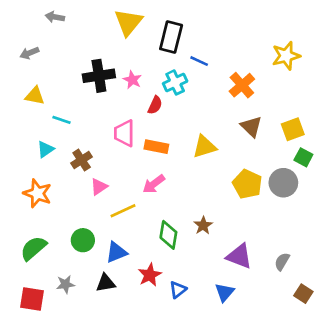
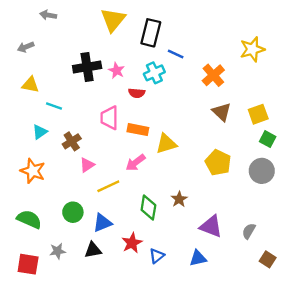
red semicircle: (155, 105) -> (137, 93), turned 70
yellow triangle: (205, 147) -> (166, 144), moved
gray circle: (283, 183) -> (262, 171), moved
green semicircle: (33, 248) -> (29, 219), turned 65
blue triangle: (225, 292) -> (198, 258), turned 36

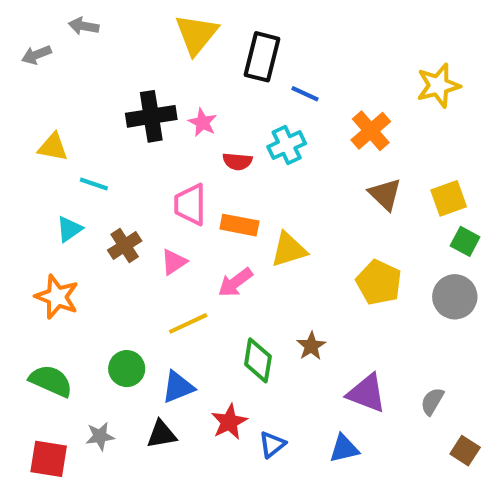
gray arrow: (26, 47) -> (36, 55), moved
cyan cross: (154, 73) -> (287, 145), moved
pink triangle: (87, 165) -> (174, 262), moved

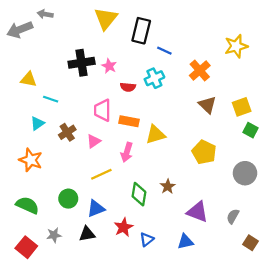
gray arrow: (36, 55) -> (20, 30), size x1.6
pink arrow: (235, 282) -> (127, 152), turned -36
gray circle: (455, 297) -> (245, 173), moved
red square: (49, 459) -> (26, 247), turned 30

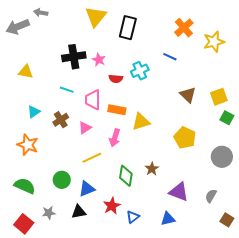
blue line: (164, 51) -> (170, 57), moved
orange cross: (200, 70) -> (184, 28), moved
cyan line: (51, 99) -> (67, 90), moved

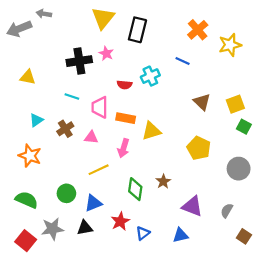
pink star: (99, 60) -> (106, 53), moved
pink triangle: (85, 128) -> (91, 137), turned 40
gray star: (49, 213) -> (52, 229), size x1.5

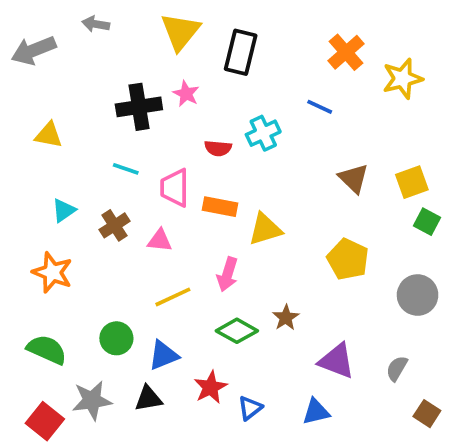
gray arrow: (44, 14) -> (96, 24), moved
pink arrow: (123, 148) -> (227, 274), moved
green diamond: (135, 189) -> (237, 331), turned -70

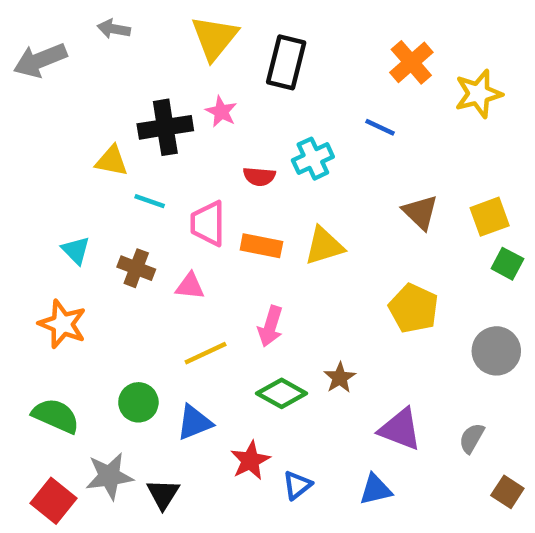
yellow triangle: (49, 135) -> (112, 161), moved
cyan triangle: (64, 210) -> (76, 250), turned -40
brown cross: (115, 225) -> (136, 268), turned -36
yellow triangle: (265, 229) -> (324, 246), moved
black triangle: (148, 399) -> (163, 494), moved, turned -48

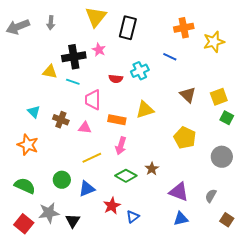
gray arrow: (114, 29) -> (51, 23), moved, turned -96
orange cross: (411, 62) -> (184, 28), turned 30
cyan line: (150, 201) -> (73, 82), moved
orange rectangle: (261, 246) -> (117, 120), moved
blue triangle: (376, 490) -> (181, 219), moved

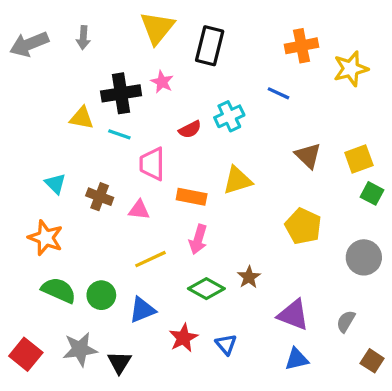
red semicircle: (116, 79) -> (190, 129), turned -32
green semicircle: (25, 186) -> (59, 290), moved
blue triangle: (133, 217) -> (226, 344), moved, turned -32
red square: (24, 224) -> (26, 354), moved

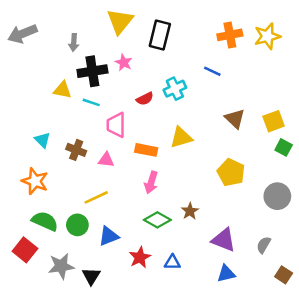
gray arrow: (83, 38) -> (74, 42), moved
yellow star: (351, 69) -> (267, 36), moved
yellow line: (151, 259) -> (96, 197), moved
blue triangle: (226, 344) -> (172, 262), turned -49
red square: (26, 354) -> (25, 250), moved

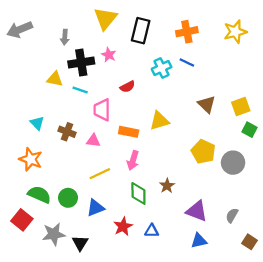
orange cross: (230, 35) -> (187, 32), moved
cyan cross: (175, 89) -> (162, 68), moved
gray circle: (277, 196) -> (233, 163), moved
yellow line: (96, 197) -> (100, 174), moved
green diamond: (157, 220) -> (138, 193), turned 60

